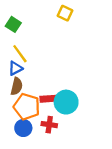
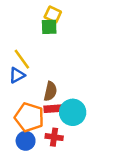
yellow square: (65, 13) -> (53, 15), moved
green square: (13, 24) -> (49, 27), moved, turned -35
brown semicircle: (17, 86) -> (50, 91), moved

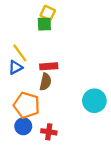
red rectangle: (54, 109) -> (49, 66), moved
cyan circle: (73, 112) -> (94, 101), moved
red cross: (54, 137) -> (49, 132), moved

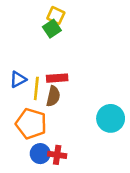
green square: (44, 24) -> (52, 29), turned -32
yellow line: (20, 53) -> (36, 88), moved, turned 42
blue circle: (23, 126) -> (40, 154), moved

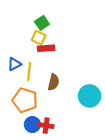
yellow square: (56, 15) -> (39, 38), moved
red rectangle: (57, 78) -> (46, 48), moved
brown semicircle: (53, 96) -> (54, 82), moved

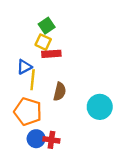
blue triangle: (14, 64) -> (24, 67), moved

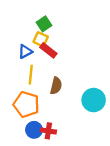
red rectangle: (51, 54) -> (48, 50), turned 42
blue triangle: (24, 67) -> (25, 51), moved

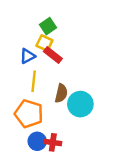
cyan circle: (94, 100) -> (80, 104), moved

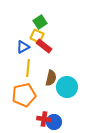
orange pentagon: (29, 114) -> (24, 95), turned -30
blue circle: (37, 141) -> (54, 122), moved

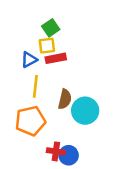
yellow square: (37, 36) -> (47, 46), turned -32
red rectangle: (44, 46) -> (56, 58), turned -49

